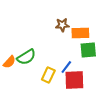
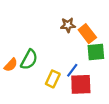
orange rectangle: (80, 33) -> (87, 34), turned 54
green semicircle: (26, 57) -> (29, 60), turned -30

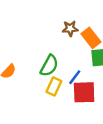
green semicircle: (29, 60) -> (49, 66), moved

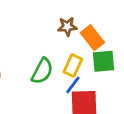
yellow rectangle: (54, 86) -> (73, 65), moved

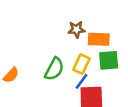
orange rectangle: (92, 38) -> (99, 39), turned -50

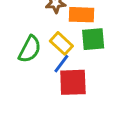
yellow rectangle: (81, 64) -> (61, 43), turned -72

